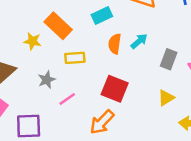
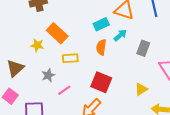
cyan rectangle: (102, 16) -> (101, 24), moved
cyan arrow: (139, 41) -> (120, 35), moved
gray rectangle: (169, 59) -> (143, 48), moved

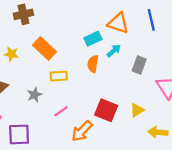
yellow star: (37, 45) -> (11, 54), moved
red square: (101, 82) -> (106, 110), moved
pink line: (64, 90) -> (61, 111), moved

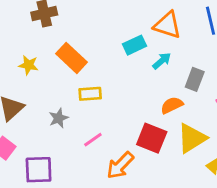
orange semicircle: (93, 64) -> (172, 105), moved, turned 56
yellow triangle: (137, 110) -> (192, 138), size x1.6

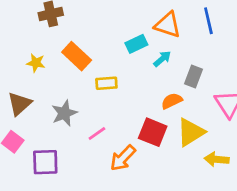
yellow rectangle: (90, 94) -> (106, 83), moved
gray star: (59, 118) -> (64, 113), size x1.4

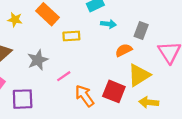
cyan arrow: (162, 59) -> (108, 24), moved, turned 48
red square: (153, 132) -> (114, 91), moved
orange arrow: (123, 158) -> (85, 96), turned 100
yellow arrow: (217, 159) -> (149, 102), moved

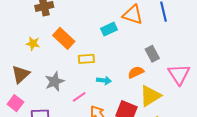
cyan arrow: (108, 24) -> (104, 80), moved
gray rectangle: (141, 31) -> (152, 54), turned -49

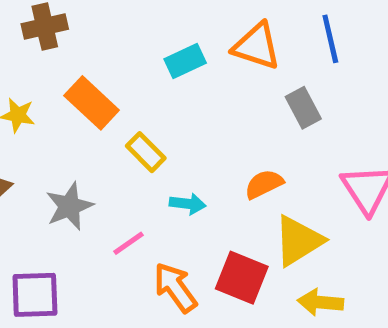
cyan rectangle: (109, 29) -> (185, 61), moved
gray rectangle: (152, 54) -> (303, 108), moved
yellow rectangle: (86, 59) -> (146, 152), turned 49

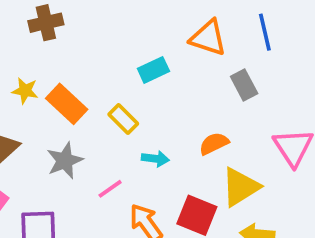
cyan rectangle: (185, 61) -> (153, 70), moved
orange rectangle: (92, 103) -> (67, 104), moved

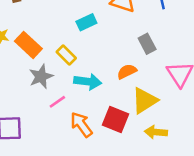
gray rectangle: (244, 85) -> (147, 44), moved
cyan arrow: (155, 159) -> (88, 82), size x1.5
gray star: (65, 161) -> (41, 77), moved

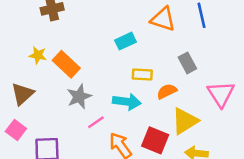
yellow rectangle: (66, 55) -> (142, 75), moved, turned -42

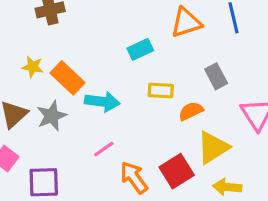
orange triangle: (163, 19) -> (186, 23), turned -36
gray star: (79, 96) -> (52, 116), moved
cyan arrow: (127, 102) -> (102, 102), moved
red square: (155, 140) -> (177, 171), turned 36

